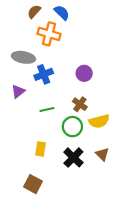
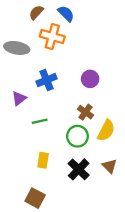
gray ellipse: (23, 57) -> (17, 48), moved
green line: (47, 110) -> (40, 121), moved
yellow semicircle: (99, 121) -> (106, 130), turned -48

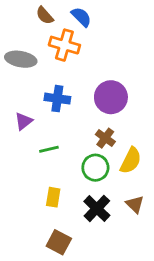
brown semicircle: (36, 12) -> (45, 15), turned -84
purple circle: (90, 79) -> (111, 97), size x1.5
blue cross: (47, 80) -> (57, 99), turned 30
brown square: (35, 198) -> (59, 242), moved

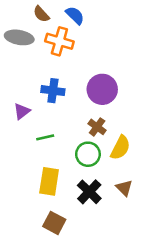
gray ellipse: (21, 59) -> (19, 37), moved
yellow rectangle: (53, 197) -> (49, 181), size x1.5

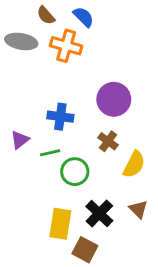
blue cross: (53, 91) -> (60, 117), moved
purple triangle: (22, 111) -> (20, 140), moved
green circle: (88, 154) -> (75, 172), moved
yellow rectangle: (49, 181) -> (60, 224), moved
brown square: (54, 223) -> (85, 250), moved

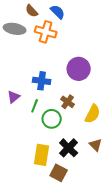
brown cross: (108, 141) -> (68, 102), moved
green line: (50, 153) -> (35, 106), turned -56

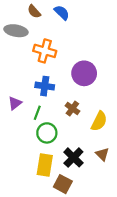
orange cross: (46, 32) -> (45, 51), moved
green circle: (52, 119) -> (47, 133), moved

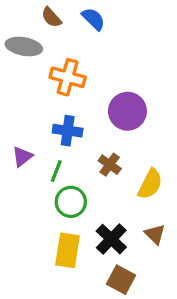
brown square: (63, 184) -> (121, 280), moved

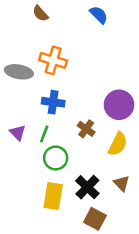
blue semicircle: (93, 19) -> (99, 15), moved
gray ellipse: (24, 46) -> (19, 72), moved
purple circle: (127, 111) -> (119, 105), moved
purple triangle: (22, 157) -> (18, 133), moved, turned -36

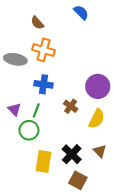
brown semicircle: (40, 13) -> (37, 23), moved
green circle: (56, 158) -> (29, 130), moved

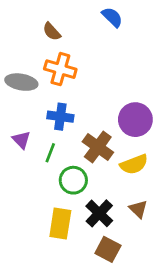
brown cross: (71, 106) -> (98, 147), size x1.5
purple triangle: (14, 109) -> (21, 140), moved
yellow semicircle: (97, 119) -> (134, 164), turned 42
green circle: (29, 130) -> (73, 180), moved

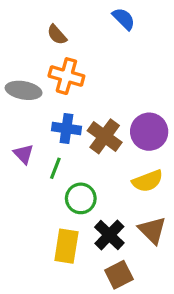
brown cross: (98, 147) -> (105, 136), moved
brown triangle: (138, 209) -> (152, 230), size x1.4
brown square: (108, 249) -> (119, 275), turned 35

